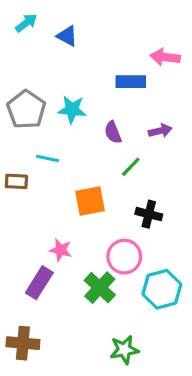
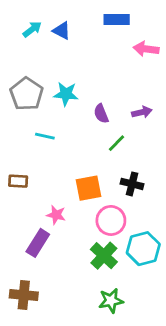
cyan arrow: (26, 23) -> (32, 29), moved
blue rectangle: (131, 82) -> (117, 19), moved
brown rectangle: (16, 181) -> (18, 181), moved
orange square: (90, 201) -> (88, 188), moved
green cross: (100, 288) -> (104, 256), moved

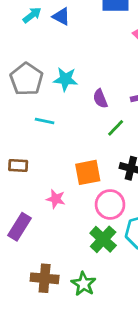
purple rectangle: (38, 243) -> (20, 227), moved
brown cross: (24, 295) -> (45, 278), moved
green star: (111, 301) -> (84, 284), moved, turned -30

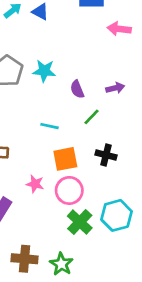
cyan line: (45, 121) -> (50, 126), moved
pink circle: (110, 204) -> (69, 190), moved

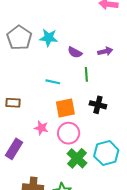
purple semicircle: (77, 89) -> (75, 52), turned -40
green line: (92, 117) -> (86, 74), turned -48

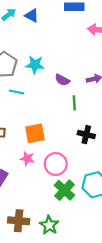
cyan line: (53, 82) -> (16, 92), moved
orange square: (65, 108) -> (35, 133), moved

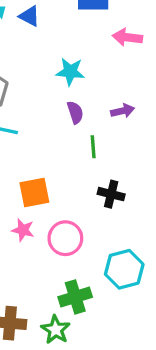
cyan star: (35, 65) -> (70, 72), moved
purple semicircle: (62, 80) -> (75, 112), turned -136
green cross: (64, 190) -> (75, 297), moved, turned 30

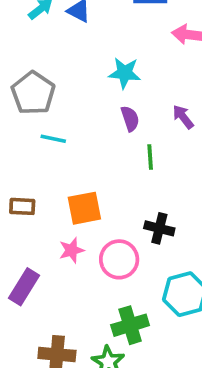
purple arrow: (123, 111) -> (183, 117), turned -115
black cross: (111, 194) -> (159, 228), moved
pink star: (23, 230) -> (72, 250), turned -30

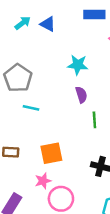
pink circle: (119, 259) -> (61, 199), moved

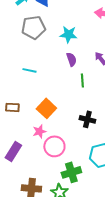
gray pentagon: (18, 78) -> (33, 27), moved, turned 30
orange square: (51, 153) -> (46, 108), turned -36

